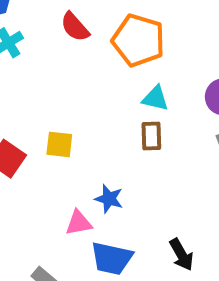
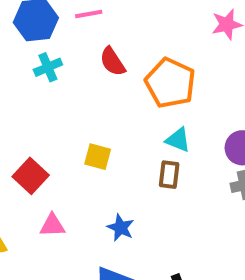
yellow square: (59, 144) -> (98, 157), moved
pink triangle: (79, 223) -> (52, 225), moved

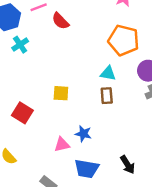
red semicircle: (112, 62) -> (60, 21), moved
orange pentagon: (170, 83) -> (124, 40), moved
pink triangle: (52, 225) -> (62, 145), moved

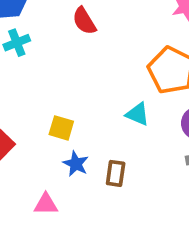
brown rectangle: (107, 96) -> (116, 173), moved
blue star: (83, 134) -> (76, 164), moved

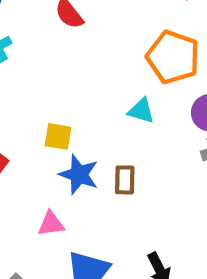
blue star: (76, 164) -> (79, 174), size x1.4

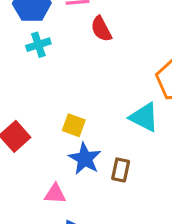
cyan triangle: (141, 111) -> (144, 117), size x1.4

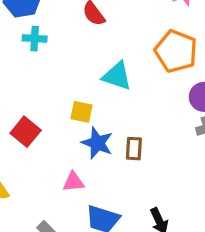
cyan cross: (38, 45) -> (35, 39), turned 30
cyan triangle: (144, 117) -> (117, 76), moved

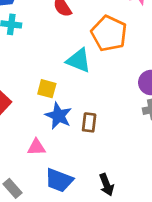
orange pentagon: (176, 51) -> (109, 33), moved

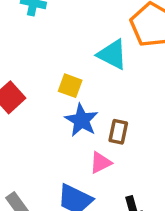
pink triangle: (36, 147) -> (101, 163), moved, turned -30

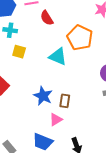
yellow square: (70, 86) -> (19, 52), moved

